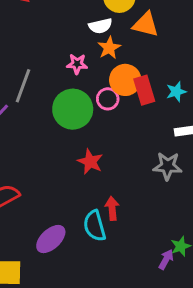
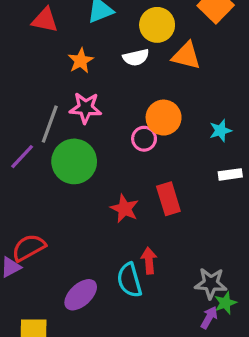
orange star: (109, 48) -> (81, 61), moved
pink star: (77, 64) -> (86, 108), moved, size x1.4
red rectangle: (144, 90) -> (168, 199), moved
green circle: (73, 109) -> (74, 161), moved
gray star: (168, 166) -> (211, 283), moved

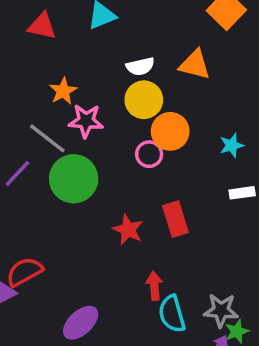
yellow circle: (157, 25) -> (144, 100), moved
orange star: (81, 61) -> (63, 91), moved
gray line: (50, 124) -> (47, 138), turned -72
cyan semicircle: (129, 280) -> (172, 314), moved

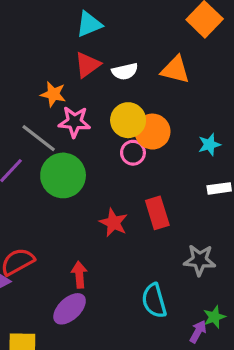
red triangle: (42, 26) -> (87, 65), moved, turned -48
orange star: (63, 91) -> (53, 94), turned -30
yellow circle: (144, 100) -> (128, 120), moved
red arrow: (154, 286) -> (79, 275), moved
gray star: (221, 310) -> (200, 260), moved

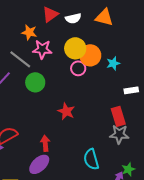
cyan star: (209, 145) -> (113, 63), moved
green circle: (63, 175) -> (35, 82), size x0.7
red rectangle: (157, 213) -> (118, 116), moved

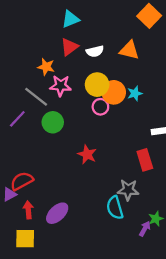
cyan star: (113, 63) -> (135, 93), moved
gray star: (119, 134) -> (128, 190), moved
red arrow: (45, 143) -> (28, 210), moved

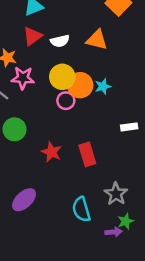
green circle: (53, 122) -> (14, 129), moved
red rectangle: (145, 160) -> (87, 154), moved
gray star: (128, 190) -> (116, 194), moved, turned 30
purple ellipse: (57, 213) -> (24, 200), moved
purple arrow: (145, 229) -> (114, 232), turned 56

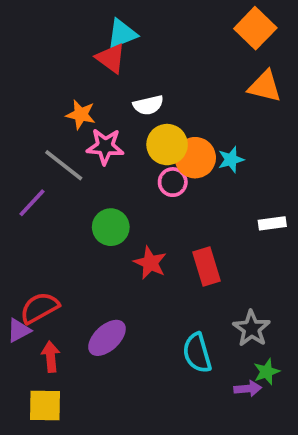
red triangle: (32, 36) -> (111, 58), moved, turned -48
orange triangle: (97, 40) -> (265, 86), moved
white semicircle: (60, 41) -> (148, 105), moved
green circle: (14, 129) -> (111, 227), moved

